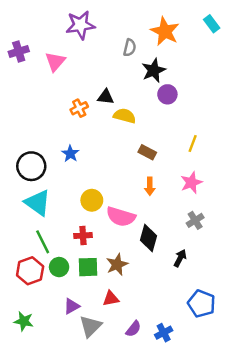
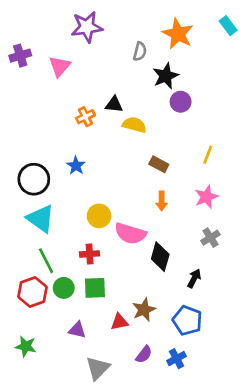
brown star: (117, 265) -> (144, 310), moved
blue pentagon: (201, 304) -> (187, 321), moved
purple triangle: (72, 306) -> (77, 330), turned 42
gray triangle: (91, 326) -> (98, 368), moved

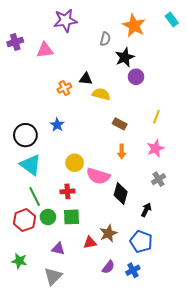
pink triangle: (60, 66) -> (45, 50), turned 42
gray triangle: (98, 368) -> (53, 276), moved

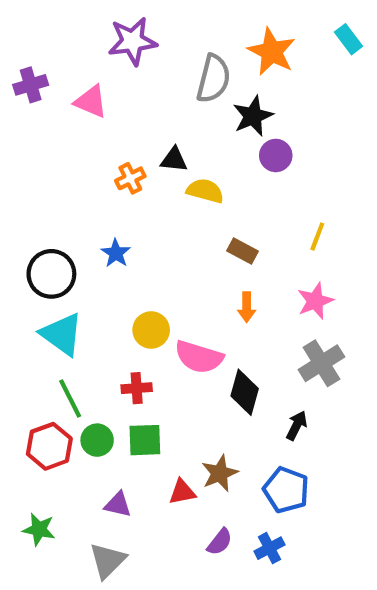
gray semicircle: (105, 39) -> (213, 79), size x1.6
pink triangle: (45, 50) -> (91, 101), turned 30
gray cross: (159, 179) -> (321, 363), size x1.5

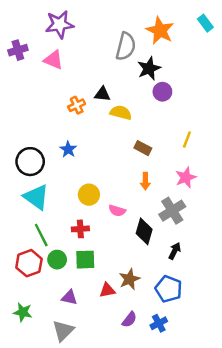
purple star: (132, 41) -> (60, 24), moved
pink semicircle: (199, 357) -> (117, 211), size x0.6
gray cross: (321, 363) -> (172, 211), moved

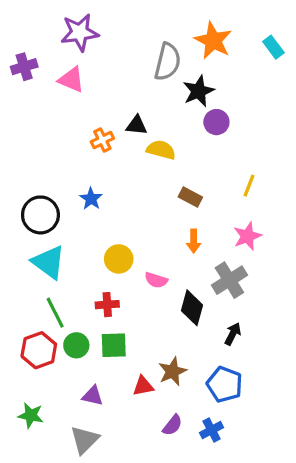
cyan rectangle: (205, 23) -> (273, 47), moved

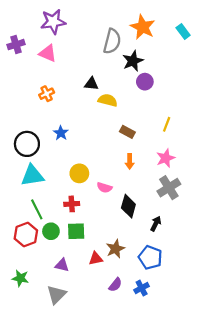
orange cross: (102, 140) -> (47, 94), moved
cyan triangle: (49, 262) -> (32, 176), turned -45
gray cross: (229, 280) -> (169, 188), moved

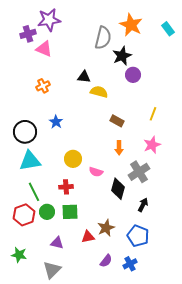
purple cross: (16, 45) -> (28, 34), moved
gray cross: (169, 188) -> (139, 172), moved

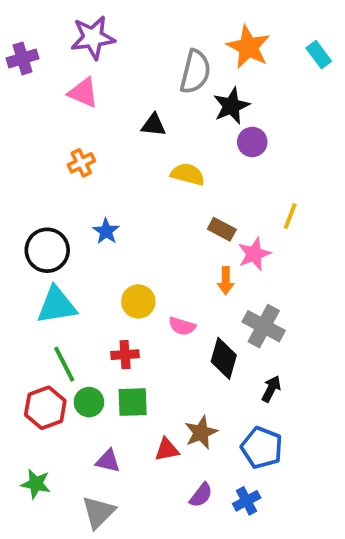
purple cross: (28, 34) -> (23, 58), moved
black triangle: (84, 77) -> (154, 125), moved
pink star: (152, 145) -> (254, 254), moved
gray cross: (139, 172) -> (264, 326), turned -30

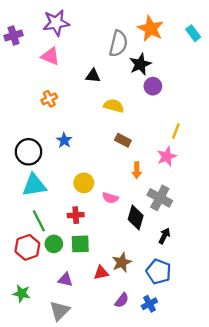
brown rectangle: (222, 229) -> (123, 140), moved
pink star: (254, 254) -> (167, 156), moved

